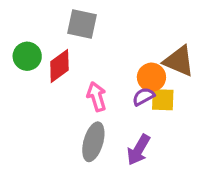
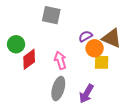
green circle: (27, 56) -> (16, 44), moved
red diamond: (59, 66) -> (29, 59), moved
purple semicircle: (143, 97) -> (85, 36), moved

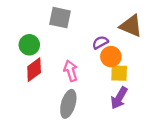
brown triangle: (112, 38) -> (131, 26), moved
green circle: (16, 44) -> (29, 45), moved
purple arrow: (86, 94) -> (119, 98), moved

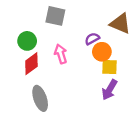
pink arrow: (71, 71) -> (61, 54), moved
gray ellipse: (68, 104) -> (40, 98), moved, turned -35

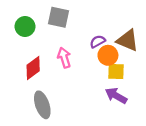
brown triangle: (120, 24) -> (128, 40), moved
green circle: (27, 41) -> (25, 27), moved
purple arrow: (109, 90) -> (116, 96), turned 90

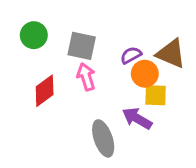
gray square: (58, 17) -> (82, 46), moved
purple arrow: (116, 96) -> (137, 118), moved
gray ellipse: (42, 105) -> (103, 138), moved

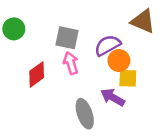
green circle: (34, 35) -> (14, 29), moved
brown triangle: (171, 54) -> (143, 21), moved
purple semicircle: (131, 55) -> (108, 45), size x1.5

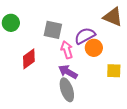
pink arrow: (71, 63) -> (67, 50), moved
yellow square: (128, 78) -> (114, 71), moved
purple arrow: (113, 97) -> (68, 72), moved

